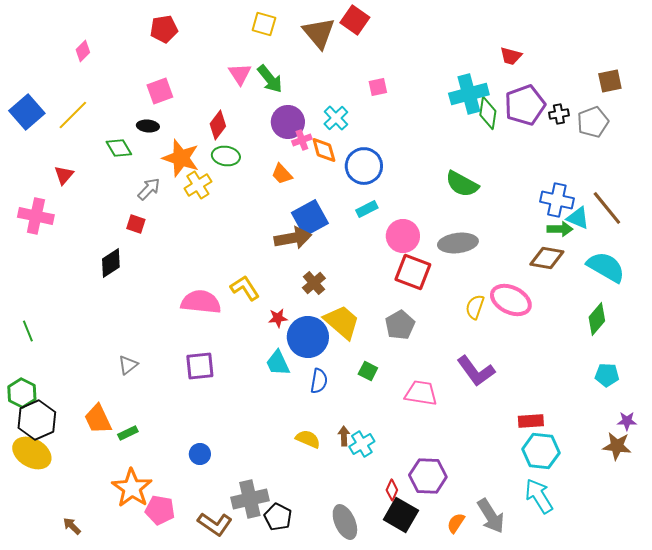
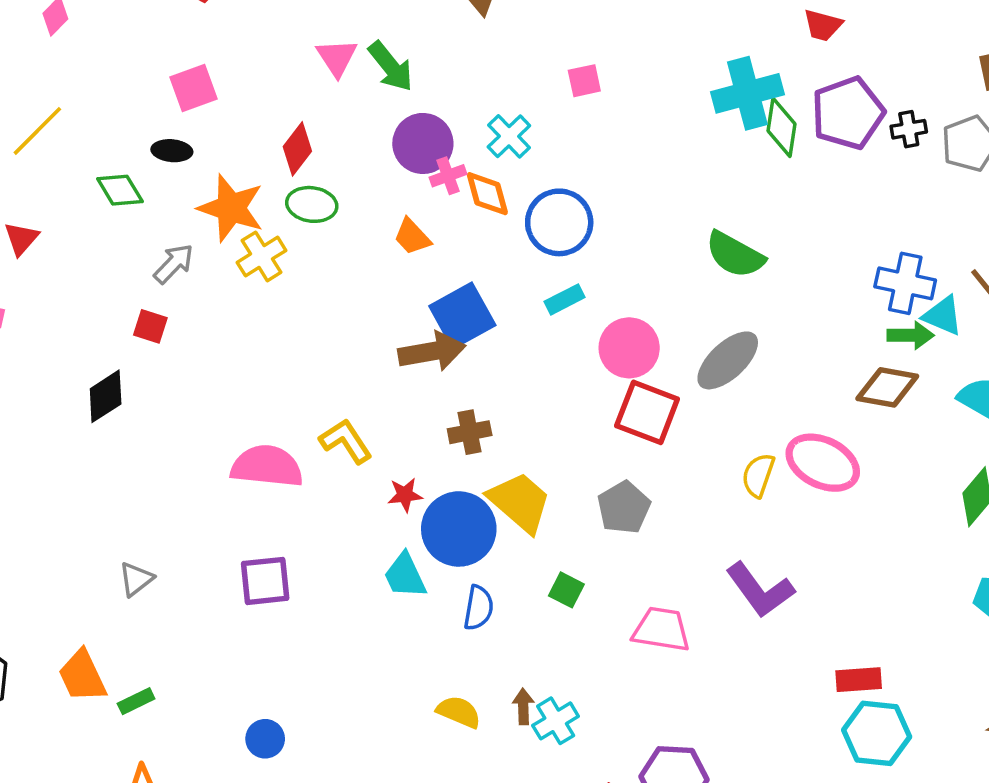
gray ellipse: (458, 243) -> (728, 360), turned -36
brown cross: (314, 283) -> (470, 432), turned 30

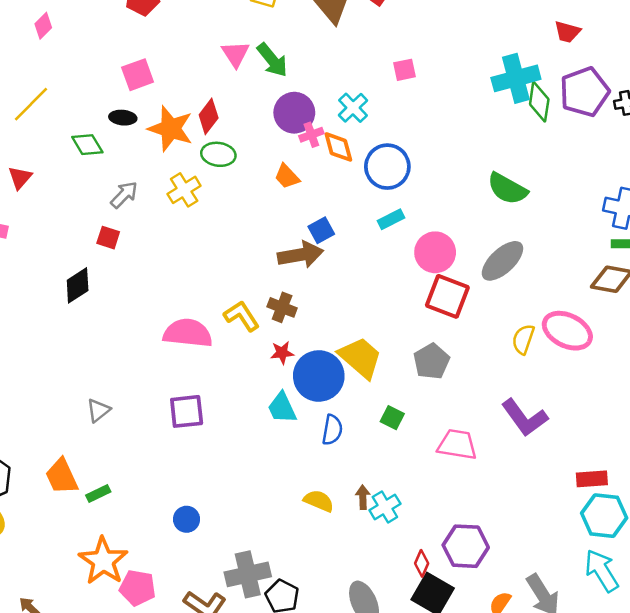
orange star: (231, 208) -> (171, 129), moved
blue square: (462, 316) -> (321, 230), size x0.6
brown cross: (470, 432) -> (282, 307), moved, turned 32

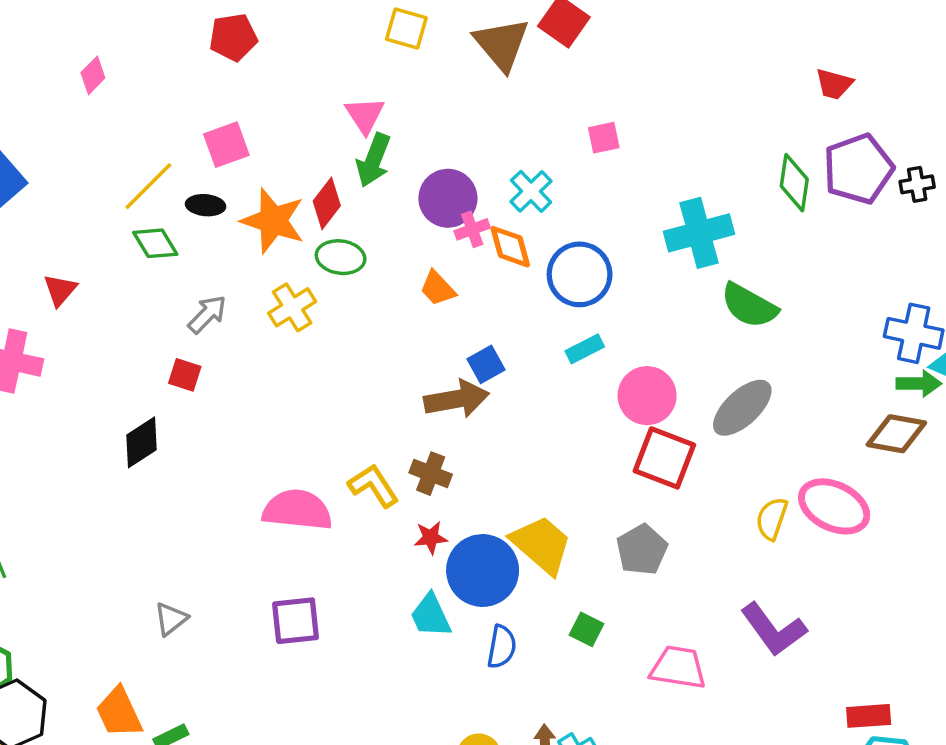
green arrow: (272, 60) -> (373, 160), moved, turned 60
cyan cross: (516, 78) -> (699, 233), moved
yellow line: (31, 104) -> (148, 186), moved

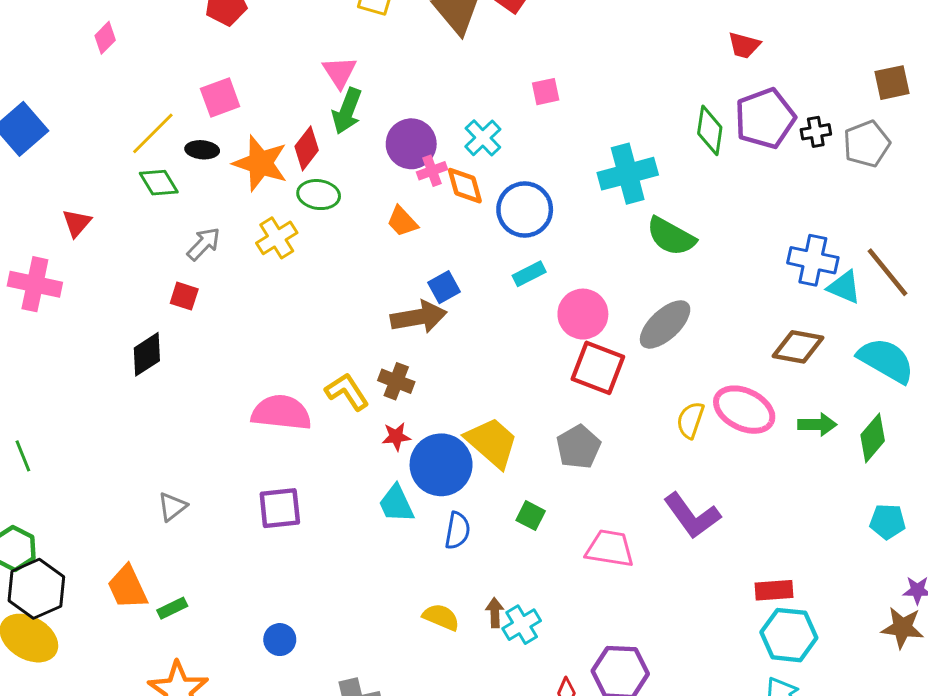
green arrow: (919, 384) -> (817, 425), moved

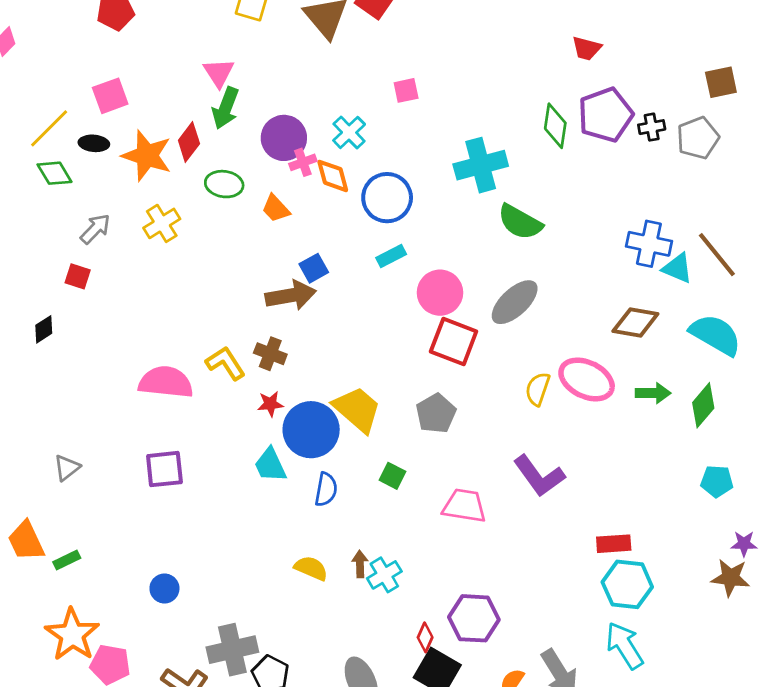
green ellipse: (319, 195) -> (224, 184), moved
black diamond: (147, 354) -> (44, 329), size x0.7

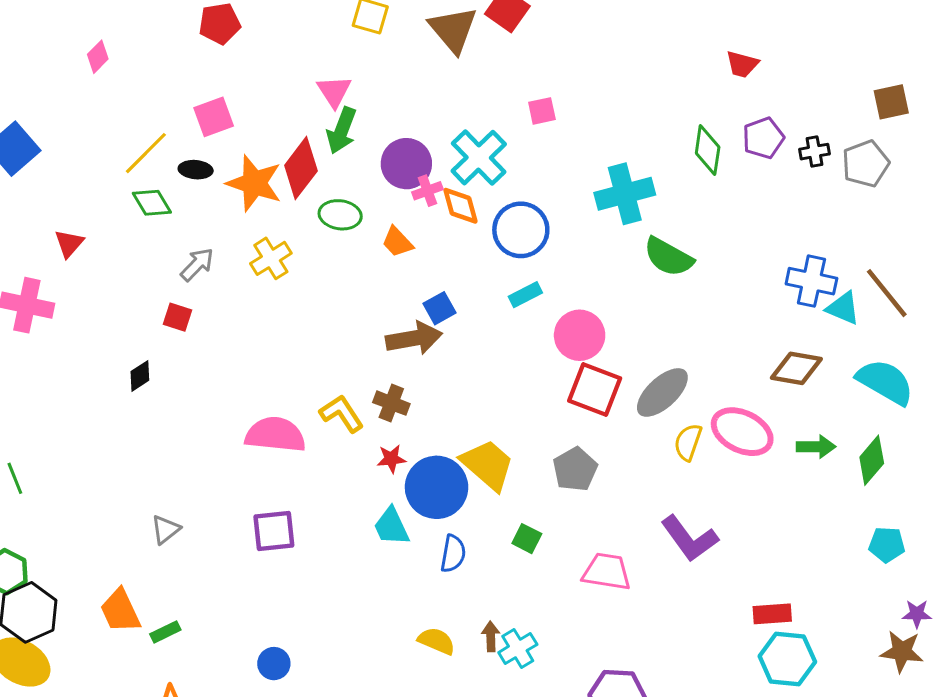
purple pentagon: (606, 115) -> (763, 138), size x0.7
cyan cross: (349, 132) -> (479, 158), size x1.5
red diamond: (189, 142) -> (301, 168), size x1.4
gray ellipse: (515, 302) -> (662, 392), moved

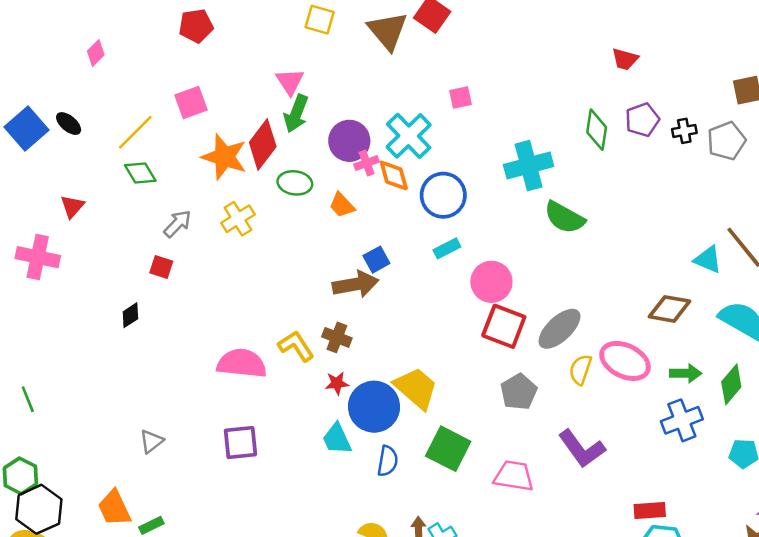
black ellipse: (196, 170) -> (69, 124), moved, turned 35
blue cross: (811, 281) -> (682, 420), moved, turned -33
gray pentagon: (575, 469) -> (519, 392), moved
green square: (527, 539) -> (448, 449), size x1.8

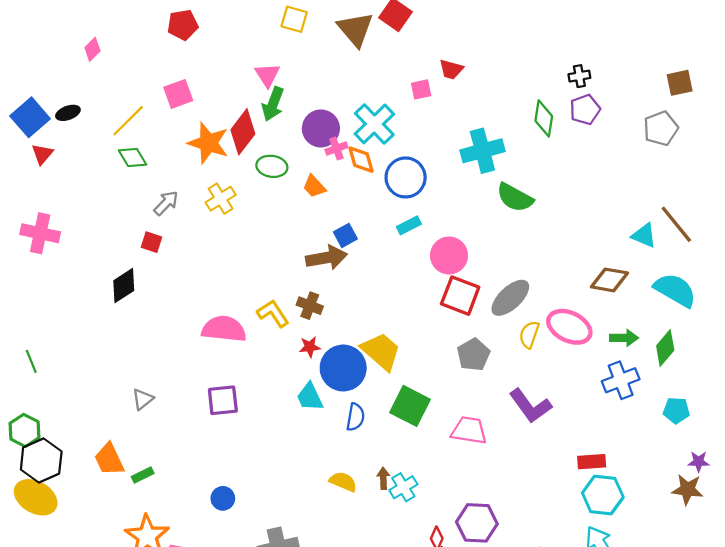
red trapezoid: (625, 59) -> (451, 69), moved
black ellipse: (69, 124) -> (68, 113), turned -60
black cross: (684, 131) -> (579, 76), moved
red triangle: (72, 206) -> (42, 154), moved
black diamond: (130, 315) -> (124, 286), size x1.5

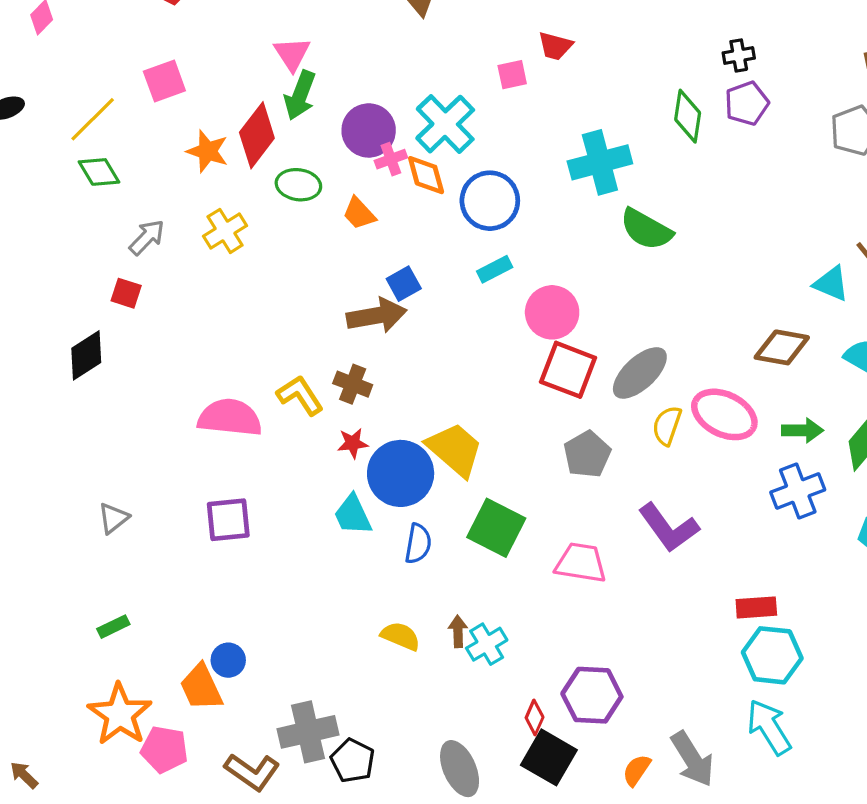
orange star: (208, 143) -> (207, 151), size x0.7
orange trapezoid: (109, 459) -> (201, 687), moved

